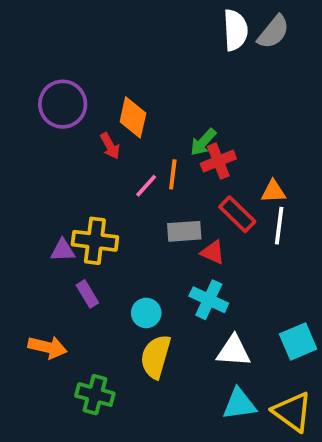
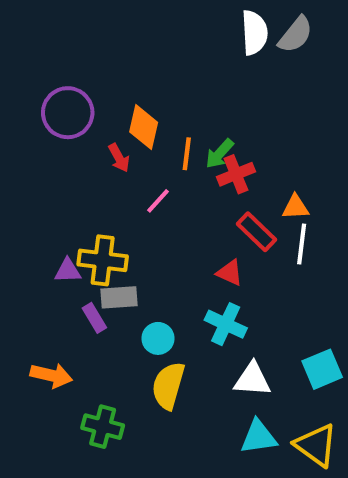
orange line: (173, 174) -> (187, 154), moved
gray rectangle: (184, 231) -> (119, 297), moved

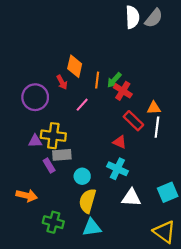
purple circle: (68, 113) -> (35, 97), moved
red cross: (236, 174) -> (123, 91), turned -36
cyan triangle: (259, 437) -> (92, 228), moved

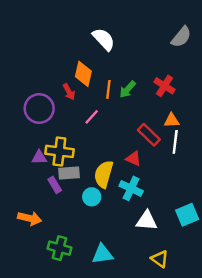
white semicircle: (132, 17) -> (104, 39), moved, turned -40
gray semicircle: (154, 18) -> (181, 37), moved
red cross: (123, 91) -> (164, 86), moved
yellow semicircle: (88, 201) -> (104, 174), moved
yellow triangle: (164, 232) -> (160, 259), moved, size x0.7

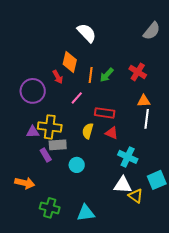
red rectangle: (149, 135) -> (105, 113), moved, turned -36
yellow semicircle: (104, 174) -> (88, 131), moved, size x0.7
cyan cross: (131, 188) -> (128, 157), moved
yellow triangle: (160, 259) -> (136, 196), moved

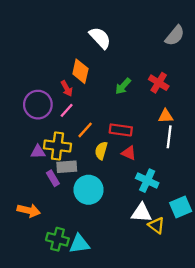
orange line: (91, 75) -> (85, 130), moved, turned 35
pink line: (77, 98) -> (67, 110), moved
cyan circle: (77, 165) -> (89, 190), size x1.6
cyan triangle: (86, 213) -> (79, 244), moved

